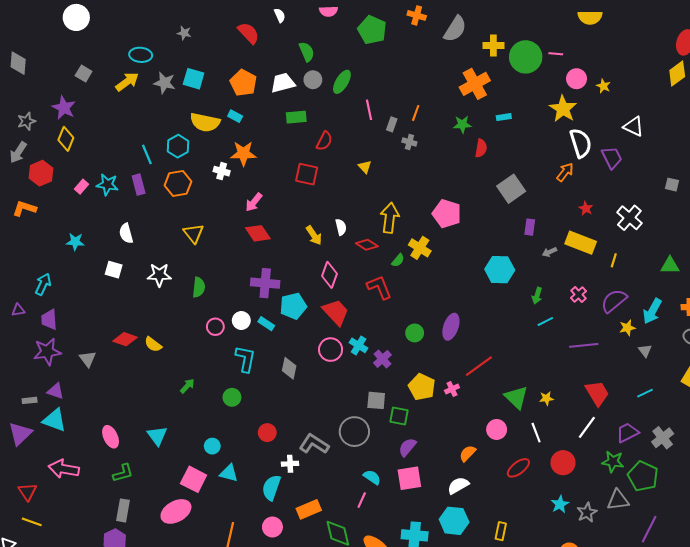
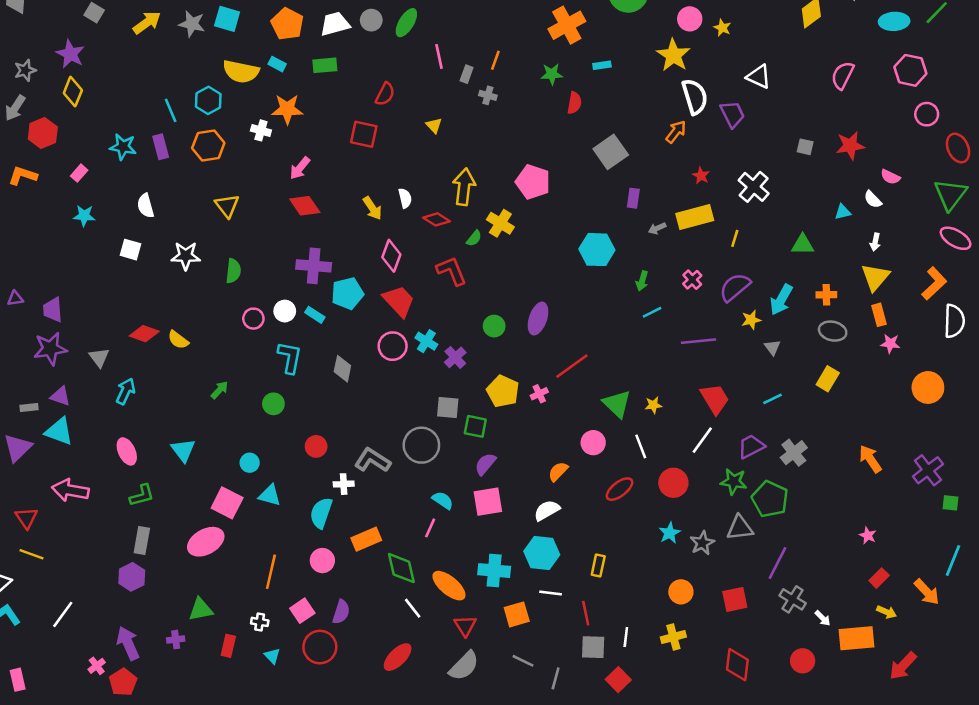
green rectangle: (296, 117) -> (325, 65), moved
pink rectangle: (81, 187) -> (79, 173), moved
yellow rectangle: (581, 243) -> (695, 217), turned -36
cyan arrow: (43, 284) -> (126, 391), moved

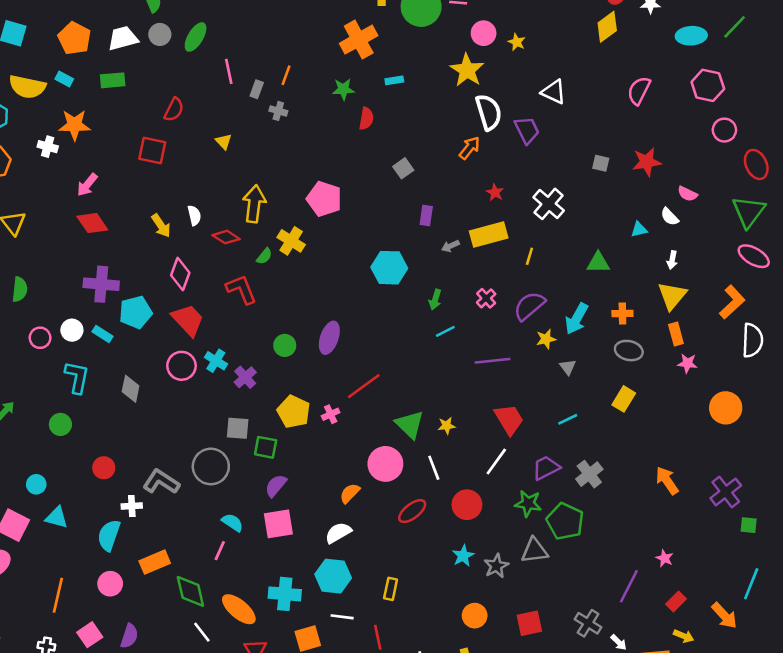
gray square: (611, 152) -> (403, 168), size x0.6
pink circle: (593, 443) -> (385, 464), size x1.4
purple line: (777, 563) -> (629, 586), moved

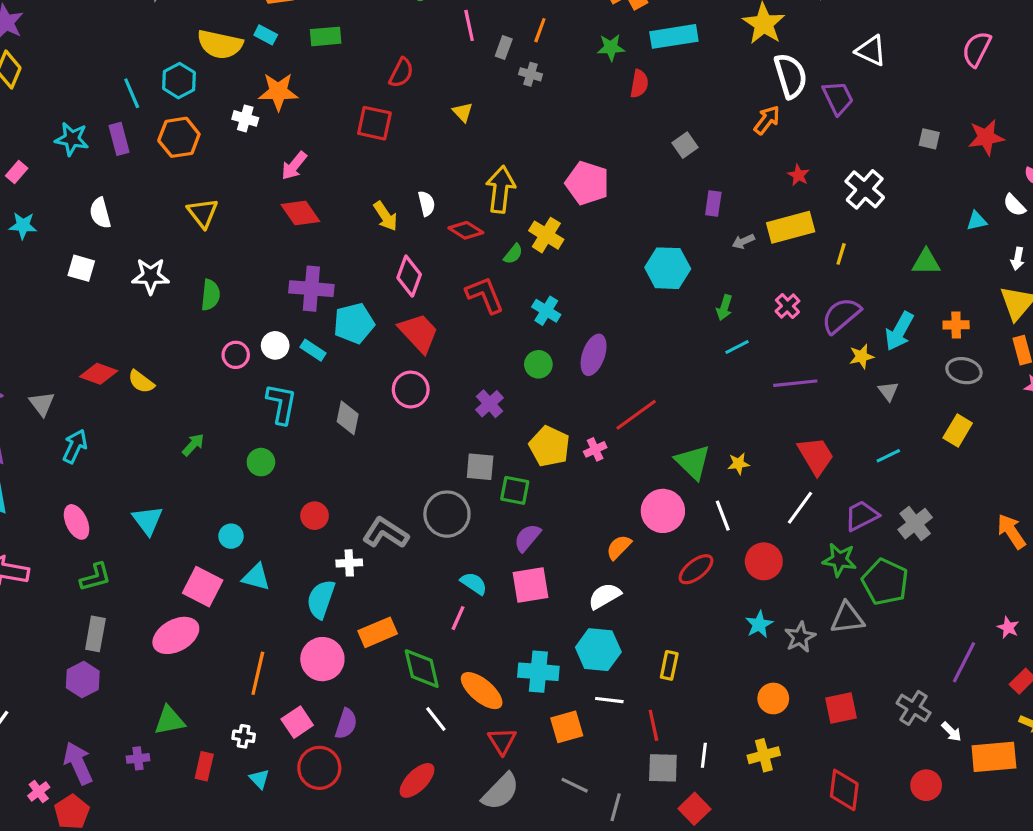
cyan rectangle: (394, 80) -> (674, 36), size x2.0
cyan cross: (216, 361) -> (546, 311), moved
pink circle: (110, 584) -> (322, 659), size x1.4

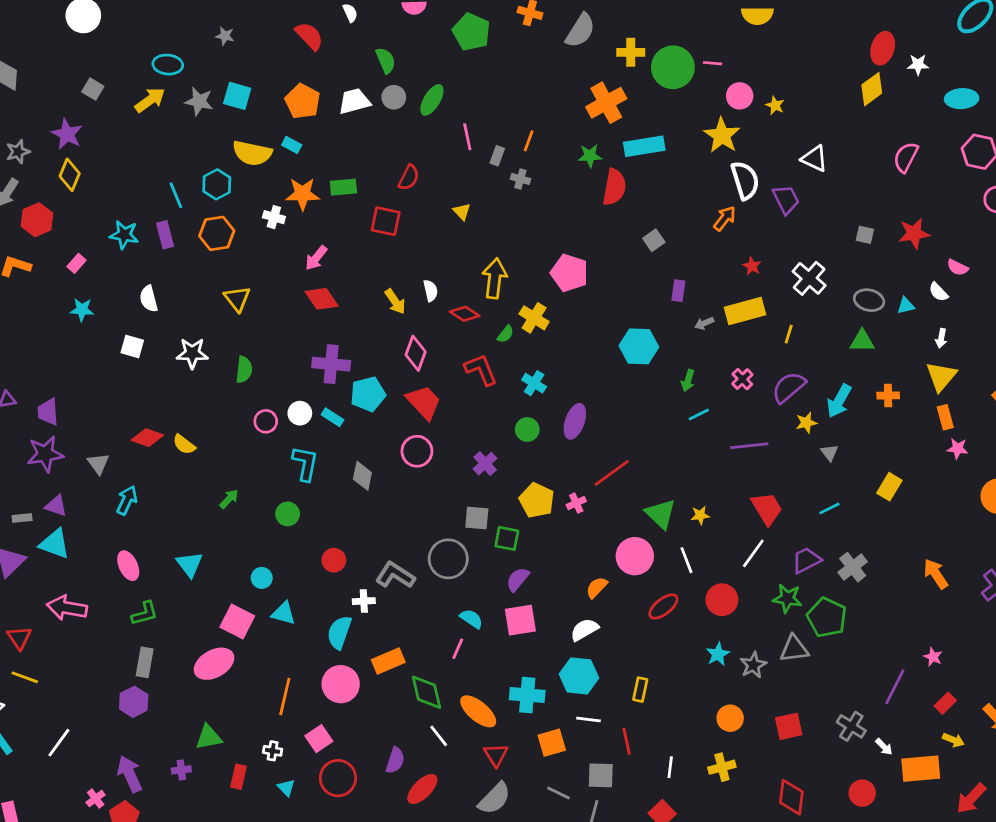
green rectangle: (326, 36) -> (343, 187), moved
red semicircle: (639, 84) -> (614, 187), size x1.5
gray ellipse: (964, 371) -> (869, 300), moved
purple semicircle: (346, 724) -> (395, 760), moved
gray square: (663, 768) -> (601, 775), moved

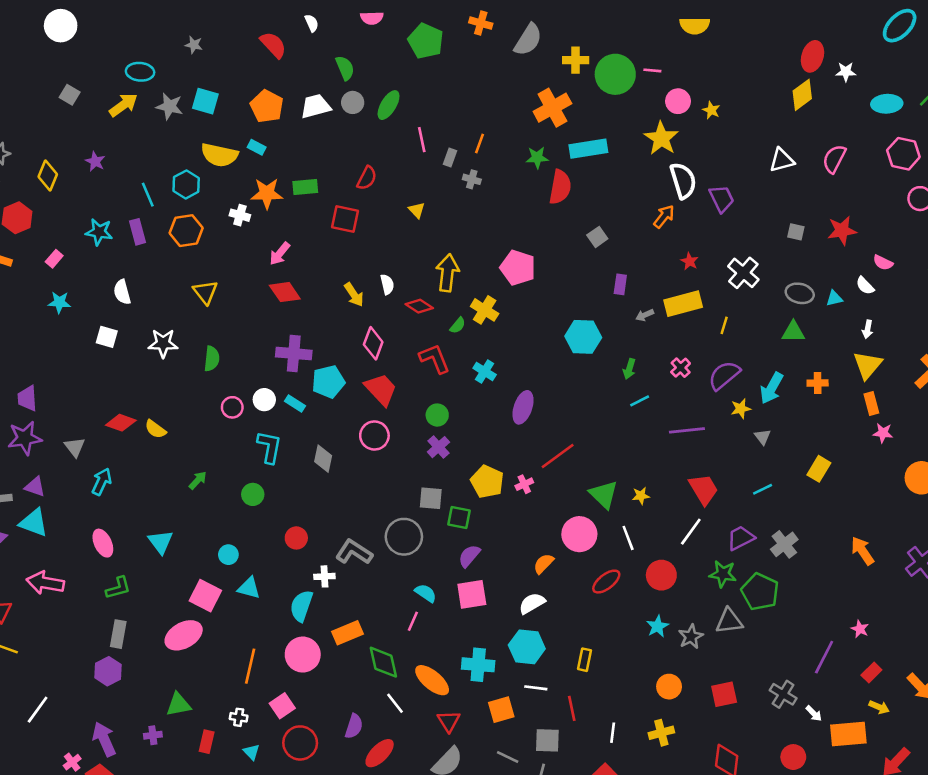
purple star: (67, 134) -> (95, 161), moved, size x0.7
white triangle: (815, 159) -> (782, 160), moved, turned -40
green circle: (527, 429) -> (437, 415), moved

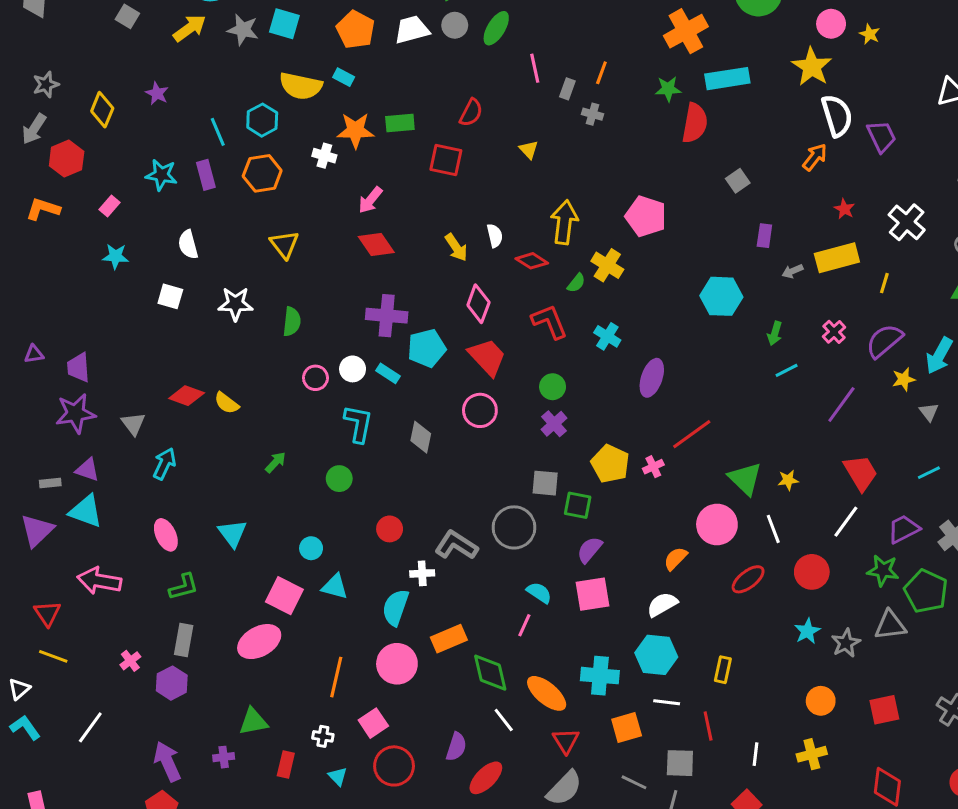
purple line: (687, 430) -> (841, 404), turned -48
pink cross: (72, 762) -> (130, 661), moved

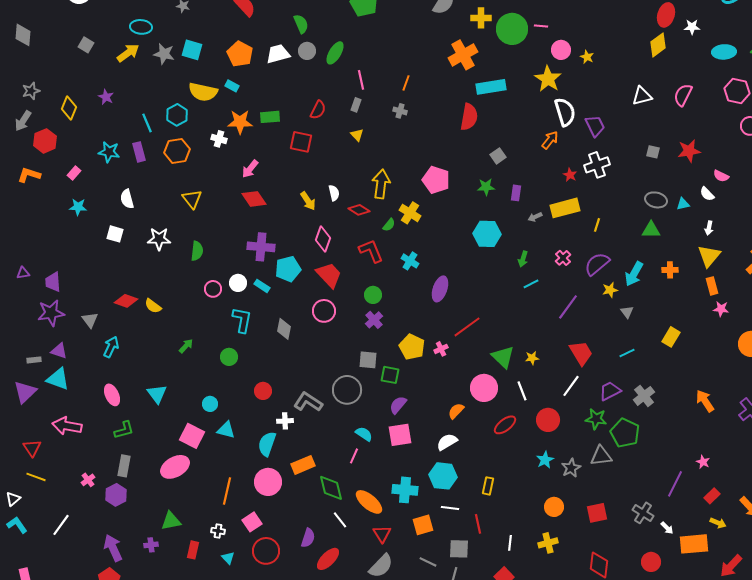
gray rectangle: (567, 89) -> (356, 105), moved
green star: (668, 89) -> (486, 187), moved
white cross: (907, 222) -> (597, 165), moved, turned 30

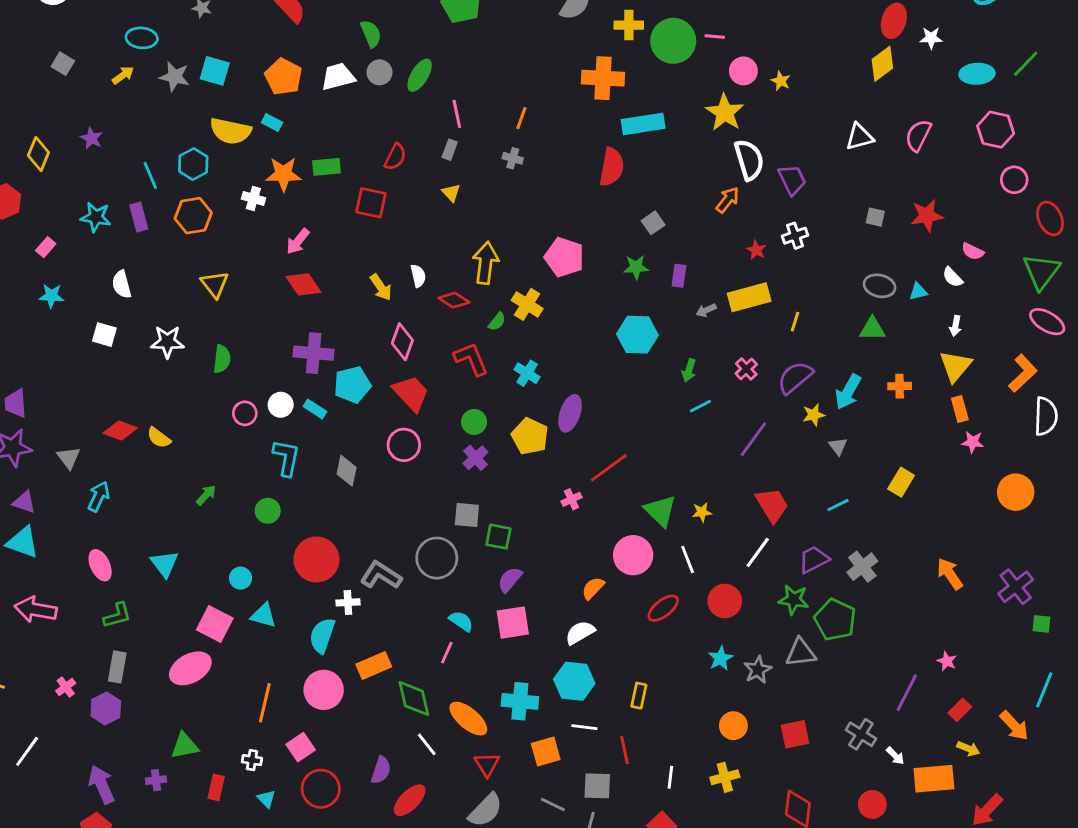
yellow arrow: (128, 53) -> (123, 75), size x0.7
orange cross: (463, 55) -> (603, 78), turned 32
white cross: (597, 165) -> (795, 236), size x0.7
yellow pentagon: (412, 347) -> (530, 436), moved
red circle: (263, 391) -> (316, 559), size x1.8

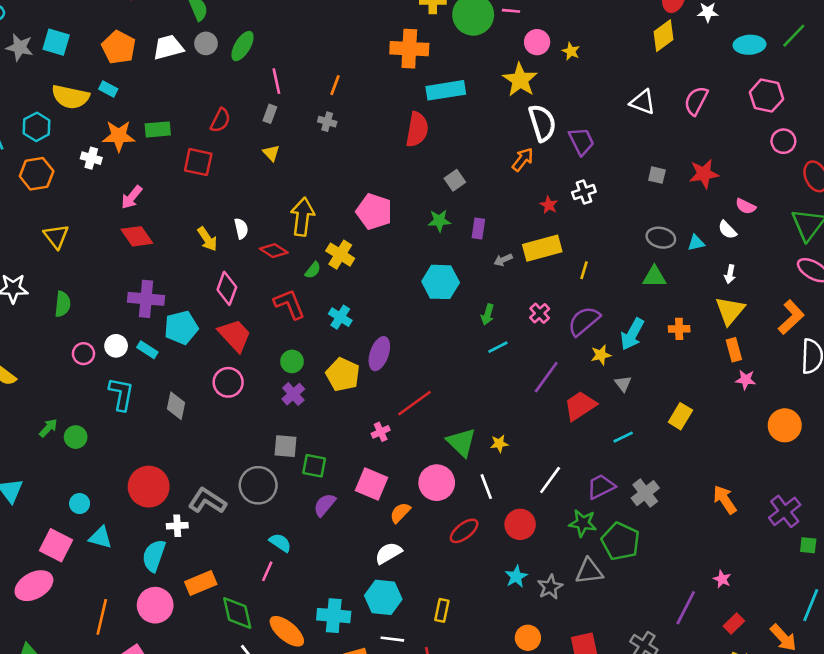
white triangle: (859, 137) -> (643, 102), turned 36
red trapezoid: (772, 505) -> (580, 406), moved, turned -92
green circle: (268, 511) -> (76, 437), moved
pink square: (513, 623) -> (372, 484), moved, turned 32

